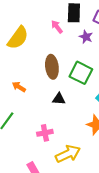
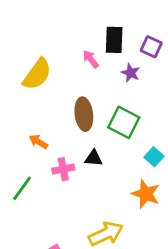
pink cross: (45, 133) -> (63, 169), moved

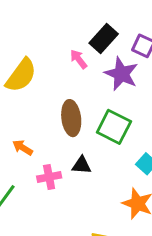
black rectangle: (114, 40) -> (104, 38), turned 40
purple star: (131, 73) -> (121, 74), size x1.6

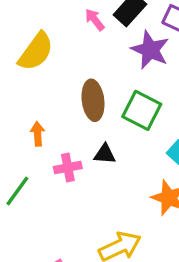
pink arrow: (79, 59) -> (95, 20), moved
orange arrow: (23, 148) -> (38, 134), turned 54

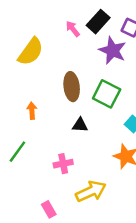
pink cross: (68, 168) -> (63, 164), moved

